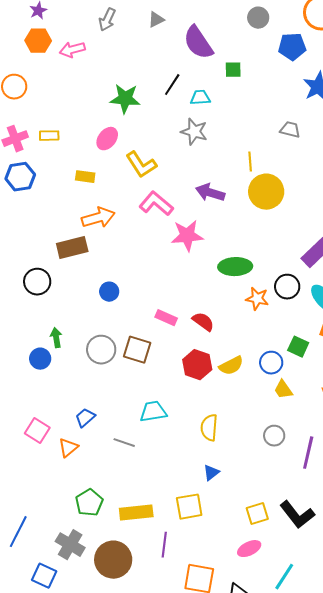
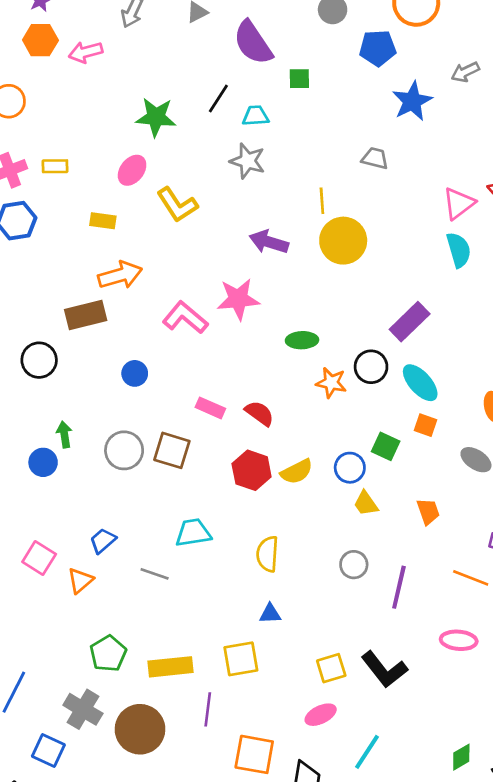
pink L-shape: (156, 204) -> (185, 318), moved
green ellipse: (235, 267) -> (302, 340), size x0.7
blue triangle: (211, 473) -> (270, 614), turned 36

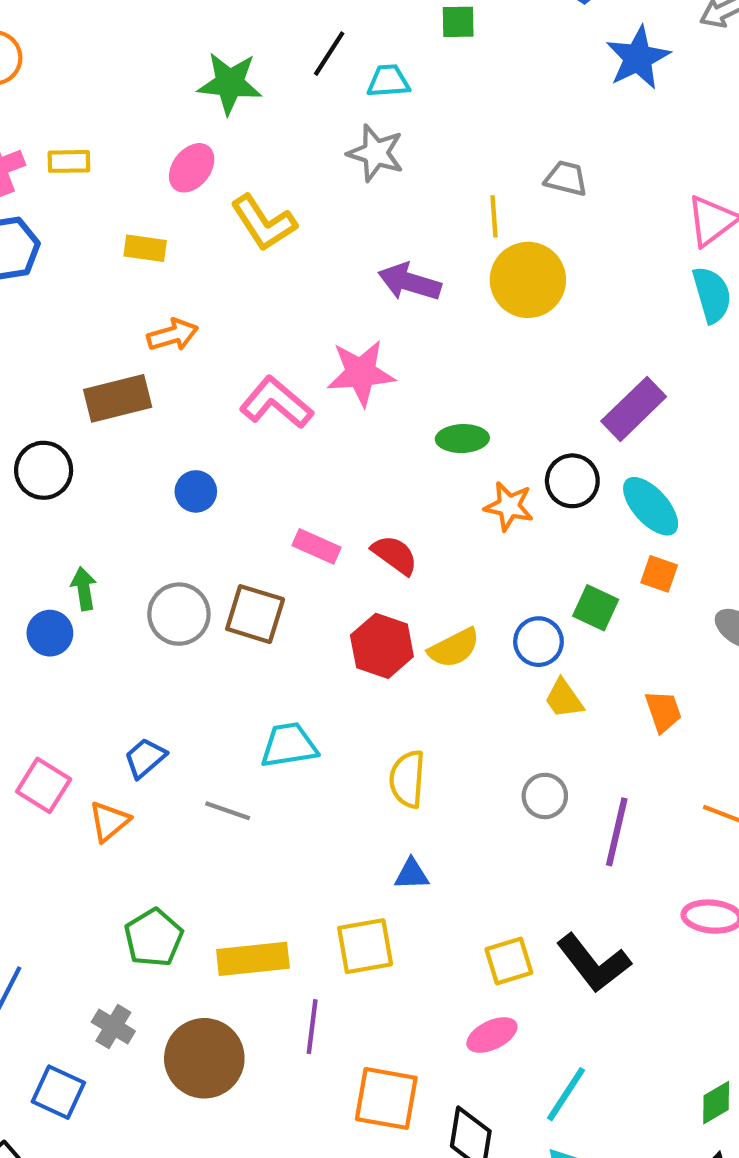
gray trapezoid: (375, 158) -> (566, 178), moved
orange arrow: (120, 275) -> (173, 335), size x0.7
gray cross: (83, 709) -> (113, 1027), size x0.7

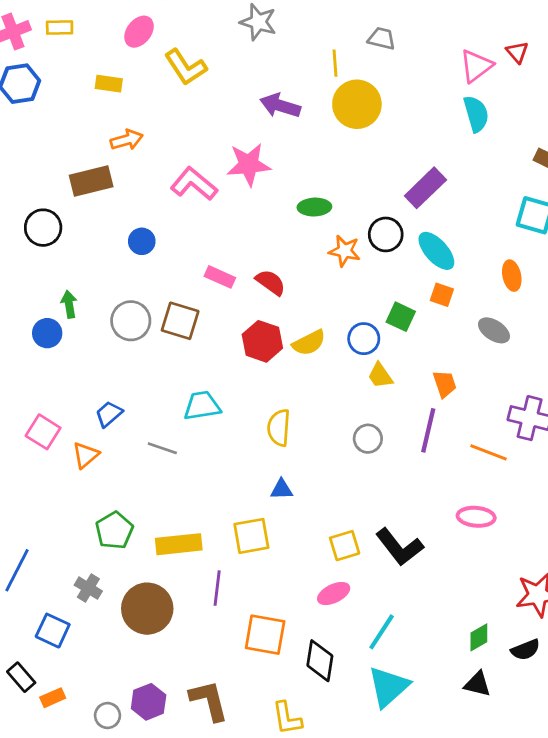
purple line: (617, 832) -> (428, 430), moved

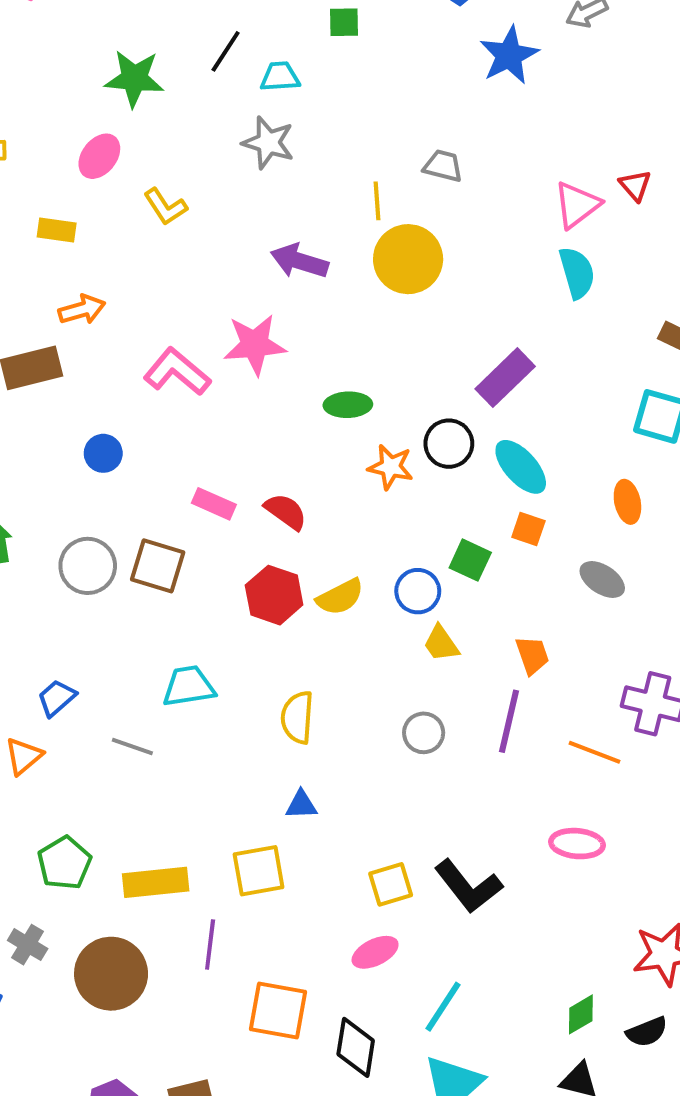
yellow L-shape: (186, 67) -> (165, 207), size x0.7

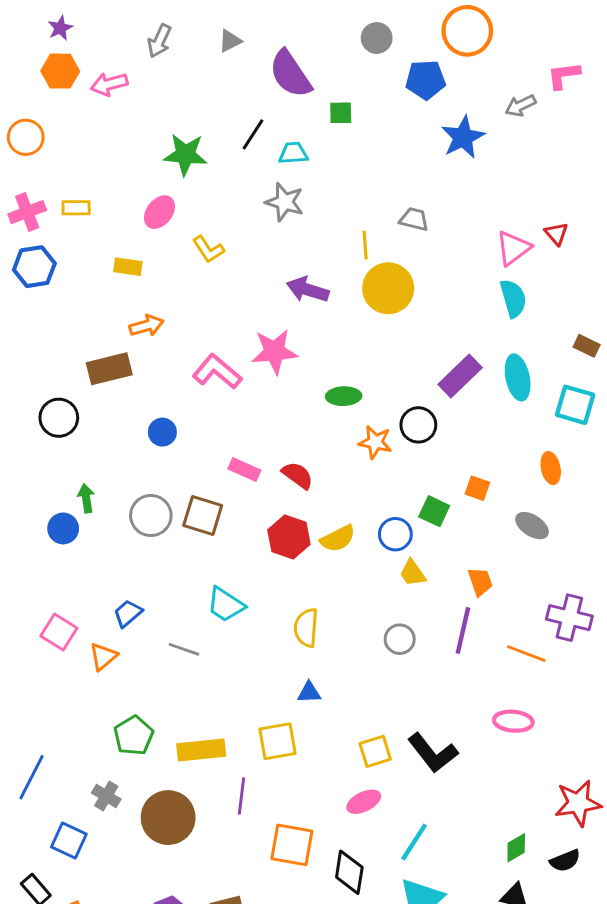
cyan ellipse: (521, 467) -> (518, 377), moved, turned 30
cyan trapezoid: (189, 686) -> (226, 605), turned -138

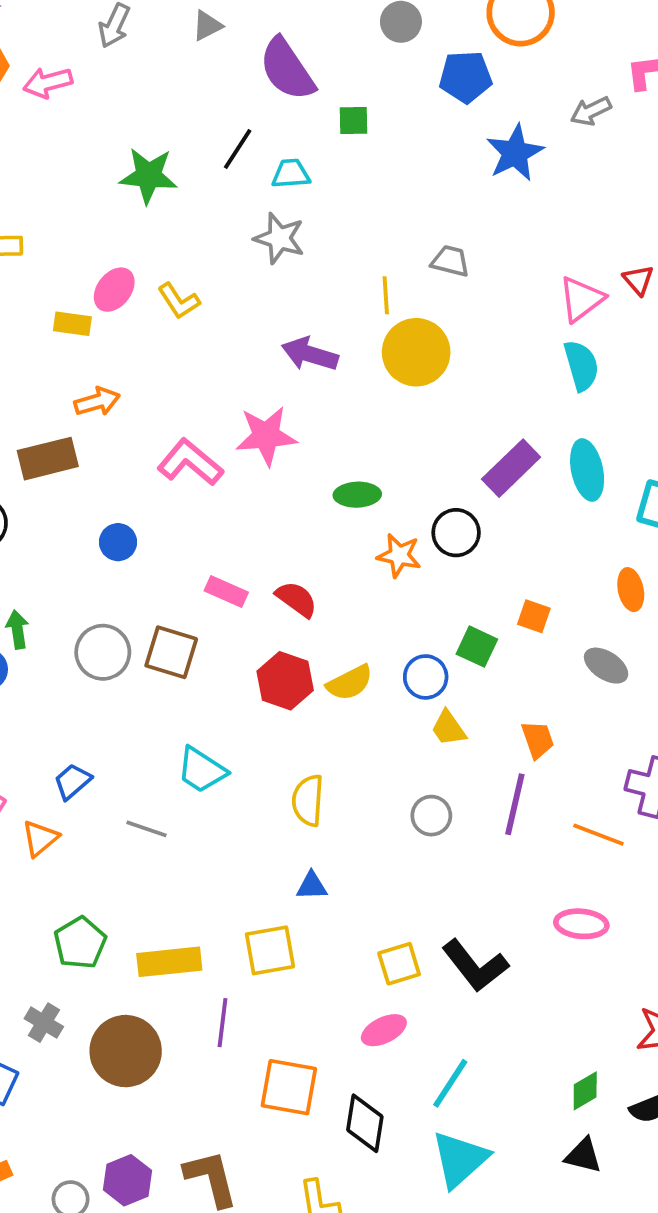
pink ellipse: (159, 212) -> (114, 290), moved

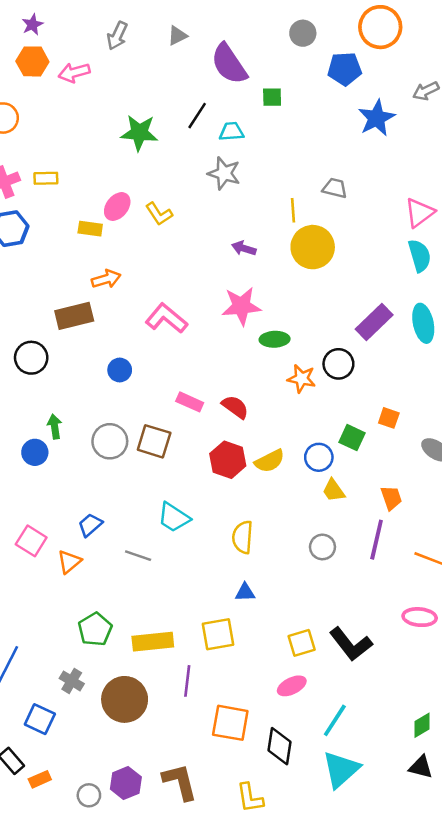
purple arrow: (310, 354) -> (244, 248), size x0.7
pink star: (266, 436) -> (241, 306), moved

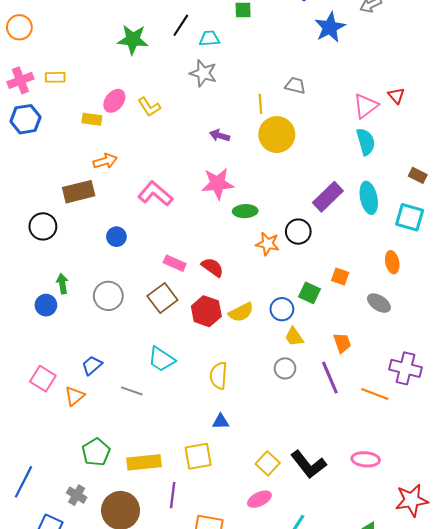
brown square: (154, 441) -> (162, 298), moved, turned 36
purple line: (377, 540) -> (330, 378), turned -36
gray circle: (322, 547) -> (285, 368), moved
pink ellipse: (420, 617) -> (366, 459), moved
yellow square: (302, 643) -> (268, 463), turned -30

